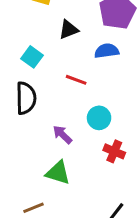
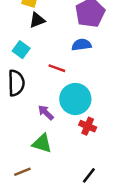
black triangle: (69, 30) -> (37, 20), moved
cyan circle: (99, 118) -> (75, 99), size x1.6

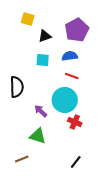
black triangle: (37, 20) -> (45, 36), moved
cyan square: (21, 50) -> (43, 60), moved, turned -32
red line: (57, 68) -> (72, 76), moved

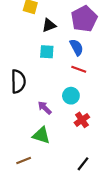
blue semicircle: (70, 56) -> (76, 47), turned 70
cyan circle: (65, 100) -> (71, 96), size x0.6
red cross: (75, 122) -> (82, 120), turned 32

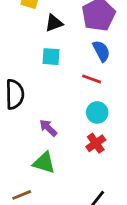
blue semicircle: (76, 47) -> (101, 51), moved
cyan circle: (71, 96) -> (97, 112), moved

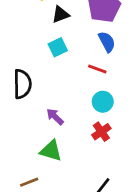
cyan square: (51, 57) -> (58, 47), turned -30

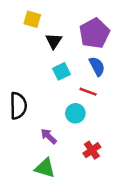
black triangle: (60, 15) -> (54, 41), turned -36
cyan square: (58, 47) -> (61, 71), moved
cyan circle: (103, 102) -> (75, 113), moved

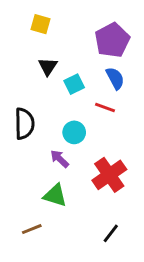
black triangle: (54, 41) -> (48, 67), moved
cyan circle: (75, 113) -> (74, 132), moved
red cross: (92, 150) -> (109, 175), size x1.6

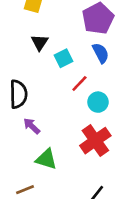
red line: (105, 108) -> (79, 83), moved, turned -66
cyan circle: (74, 132) -> (98, 102), moved
purple arrow: (60, 159) -> (32, 126), moved

